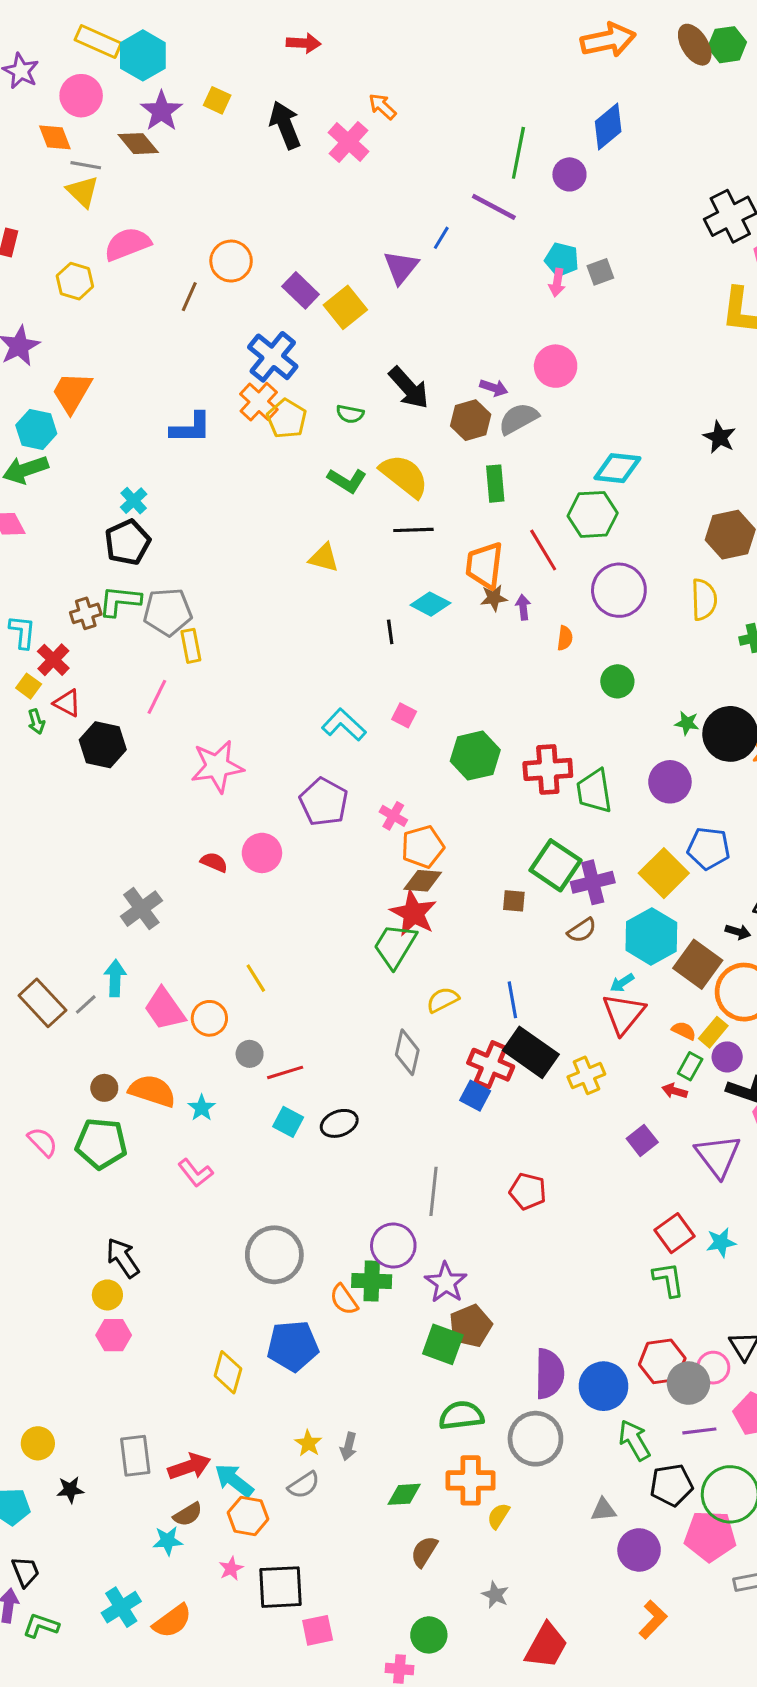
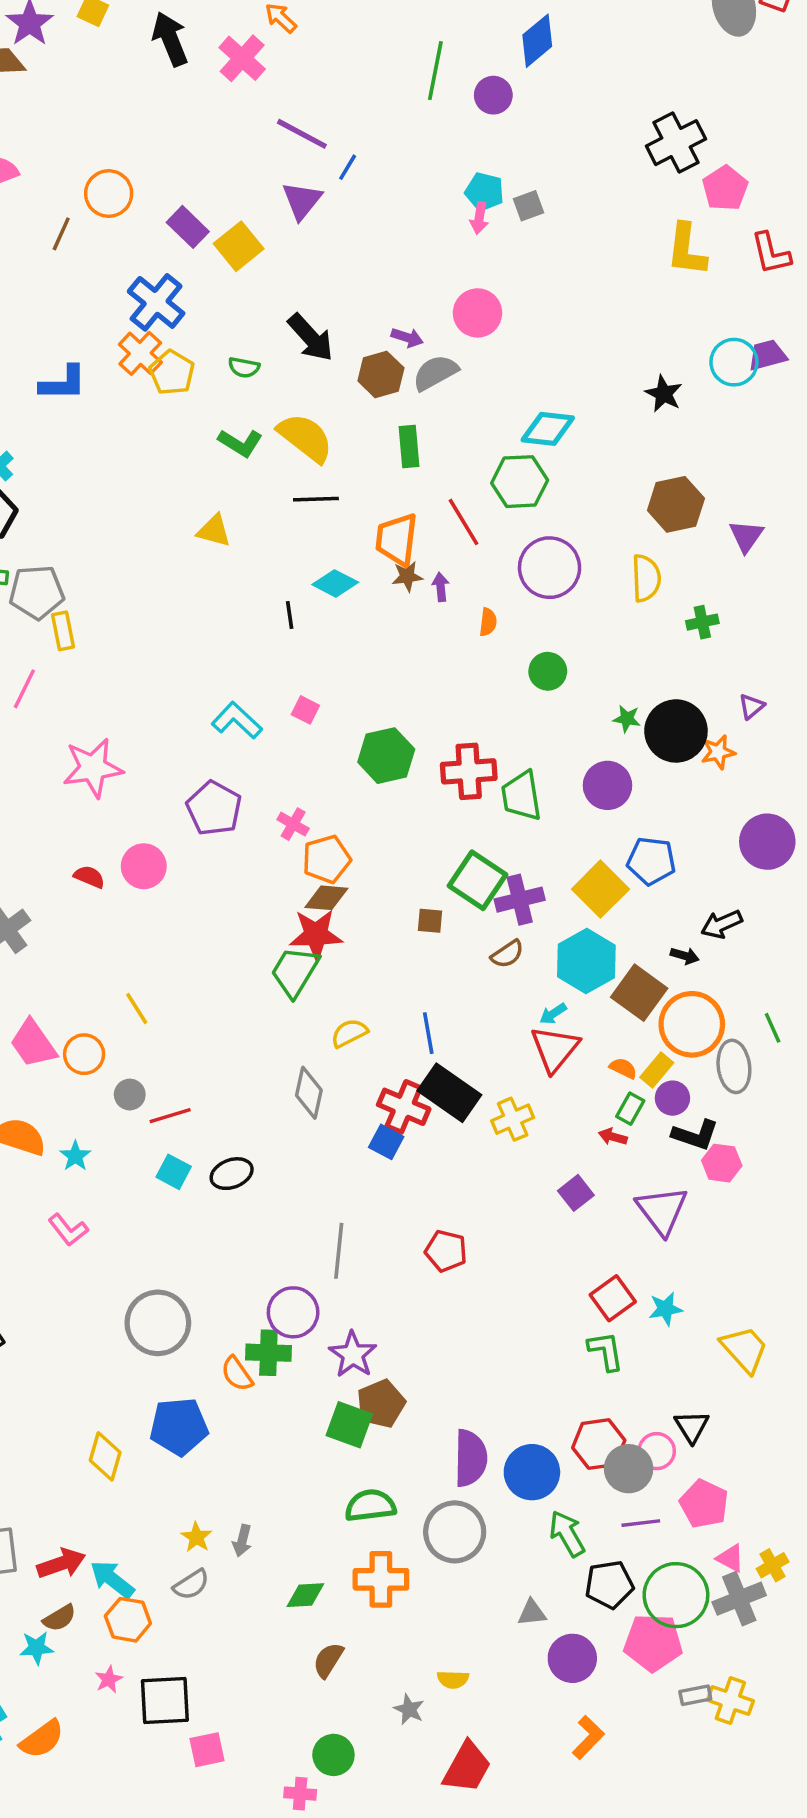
purple line: (494, 207) -> (302, 134), moved
red star: (413, 913) -> (316, 935), turned -30
yellow semicircle: (498, 1516) -> (453, 1679), moved, turned -120

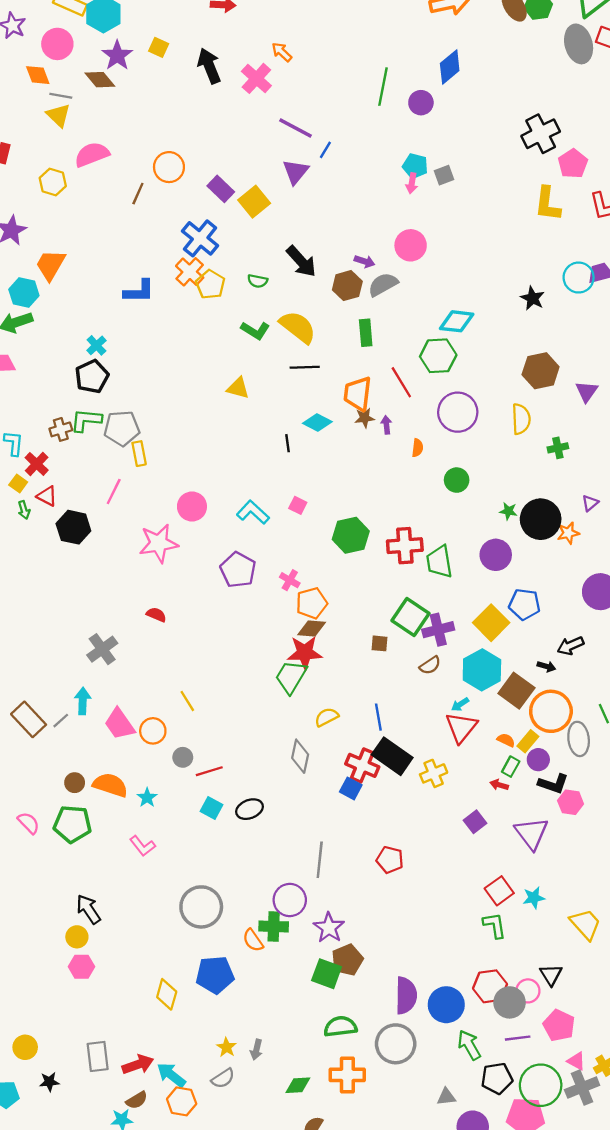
pink circle: (144, 866) -> (192, 507), moved

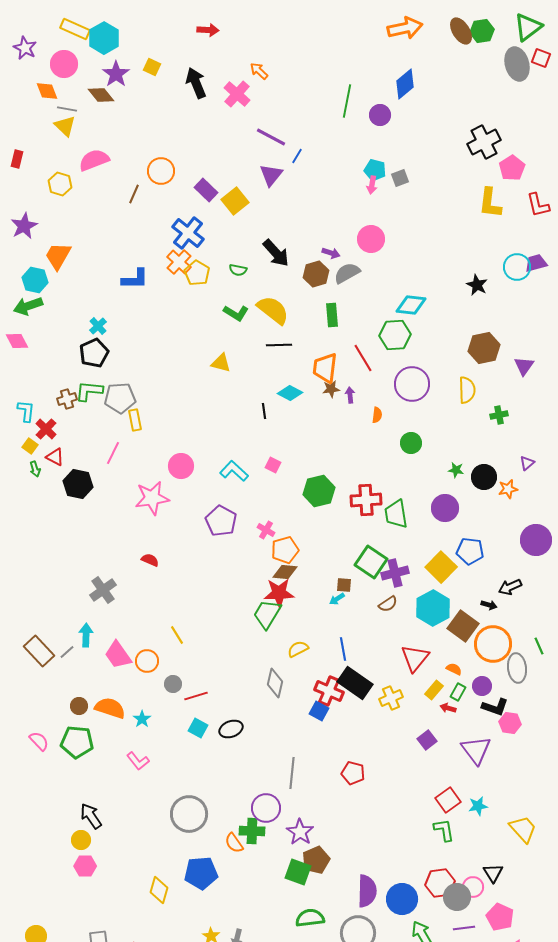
black circle: (541, 519) -> (484, 477), size x0.7
cyan arrow: (460, 704) -> (337, 599), moved
yellow rectangle: (528, 741) -> (434, 690), moved

